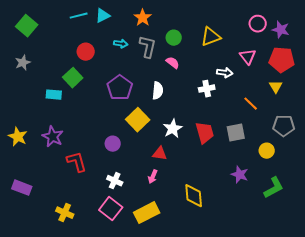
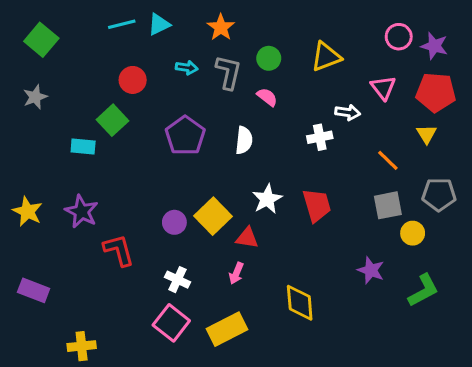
yellow square: (138, 120) -> (213, 216), moved
gray square: (236, 133) -> (388, 205), moved
yellow cross: (65, 213) -> (82, 346), moved, turned -30

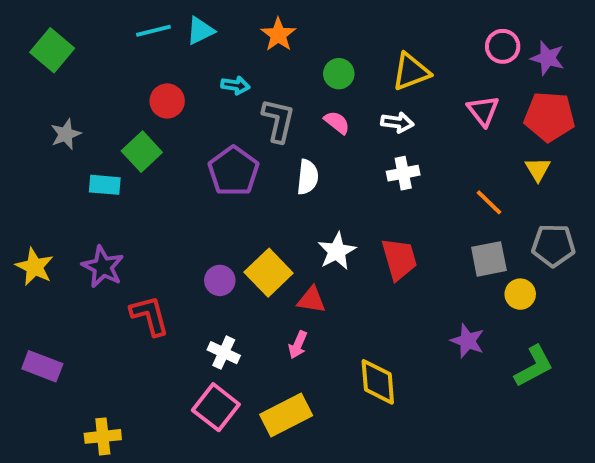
gray L-shape: (229, 72) -> (278, 120), moved
gray star: (35, 97) -> (66, 134), moved
white arrow: (348, 112) -> (397, 122), moved

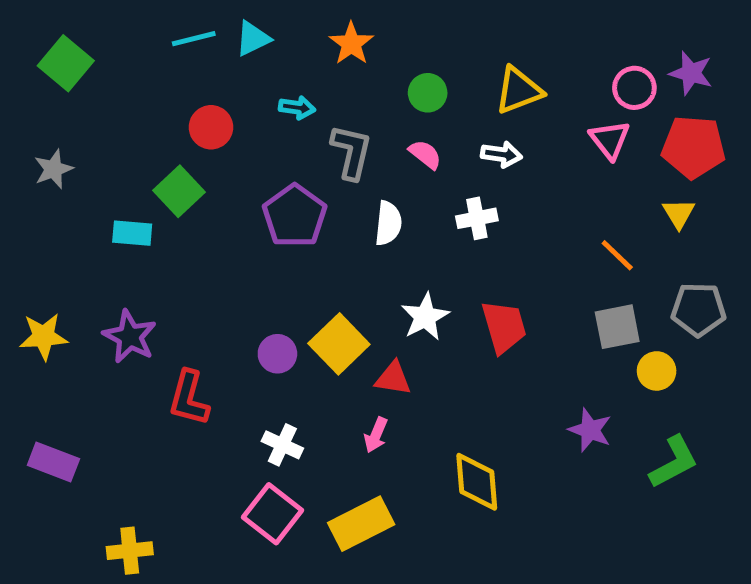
pink circle: (503, 46) -> (634, 88), moved
gray star: (66, 134) -> (53, 169), moved
white cross: (403, 173) -> (477, 218), moved
yellow star: (35, 267) -> (44, 337), turned -30
red L-shape: (150, 316) -> (189, 398), turned -150

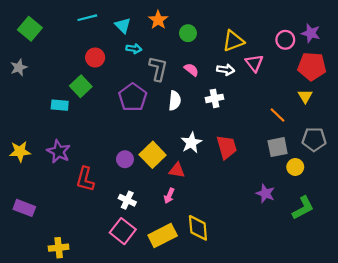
cyan triangle: (253, 39) -> (123, 25), moved, turned -49
green circle: (428, 93) -> (188, 33), moved
pink triangle: (610, 140) -> (254, 63), moved
gray star: (53, 169) -> (19, 67), moved
yellow diamond: (477, 482) -> (198, 228), moved

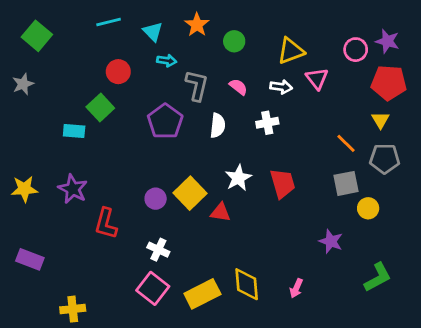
gray pentagon: (314, 139) -> (385, 159), moved
pink arrow: (169, 196) -> (296, 288), moved
green L-shape: (303, 208) -> (378, 277), moved

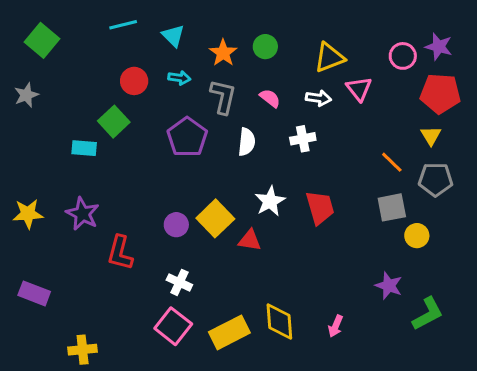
orange star: (197, 25) -> (223, 53), moved
cyan arrow: (167, 61) -> (179, 78), moved
purple star: (331, 241) -> (389, 286), moved

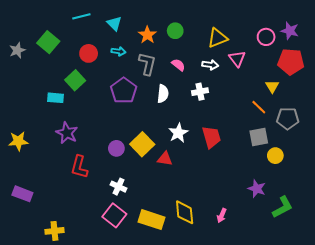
green square: (42, 40) -> (48, 42), moved
gray star: (26, 95) -> (17, 50), moved
yellow triangle: (431, 136) -> (272, 86), moved
purple star: (83, 214) -> (67, 133), moved
yellow rectangle: (229, 332) -> (151, 220), turned 45

